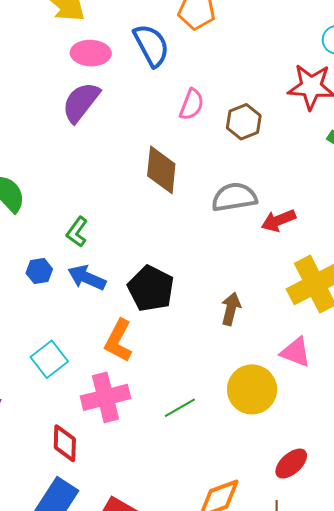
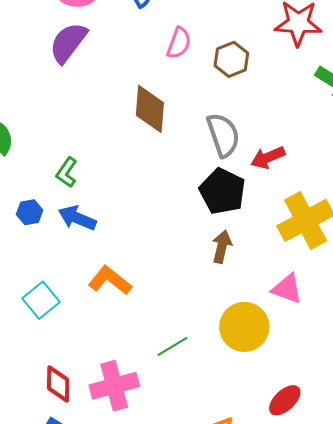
gray semicircle: (234, 197) -> (223, 135), turned 81
black pentagon: (151, 289) -> (222, 191), moved
orange L-shape: (118, 341) -> (110, 280), turned 102
pink cross: (106, 397) -> (114, 386), moved

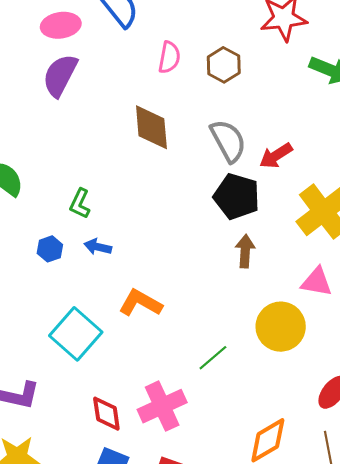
blue arrow: (77, 218) -> (98, 247), size x0.7
cyan square: (41, 300) -> (76, 334), size x1.4

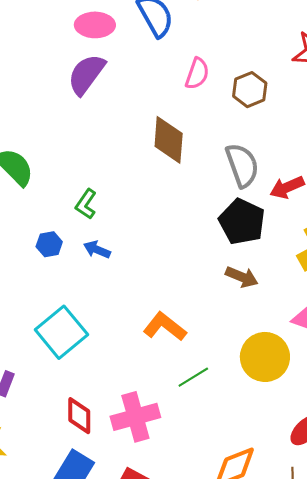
brown arrow: (245, 251) -> (242, 277), turned 100
orange L-shape: (140, 303) -> (165, 327), moved

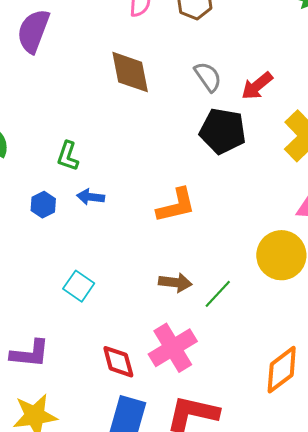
gray semicircle: (242, 165) -> (208, 77), size x0.7
brown arrow: (242, 277) -> (175, 283), moved
orange L-shape: (165, 327) -> (176, 205), moved, turned 144
cyan square: (61, 332) -> (79, 286), size x0.6

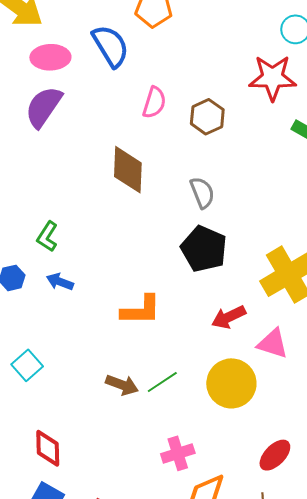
red arrow: (257, 86) -> (229, 317), moved
green line: (218, 294) -> (162, 382), moved
pink cross: (173, 348) -> (178, 453), moved, size x0.7

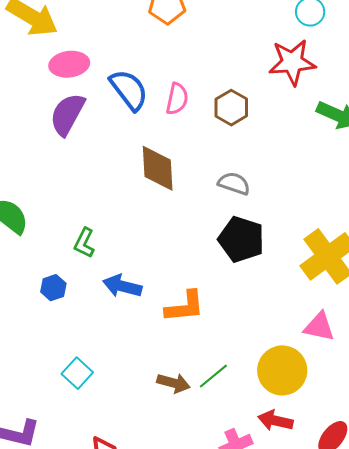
blue semicircle: (111, 46) -> (129, 90), moved
gray semicircle: (202, 193) -> (234, 184), turned -44
blue arrow: (60, 282) -> (122, 286), moved, size x1.4
red arrow: (229, 317) -> (275, 421), moved, turned 44

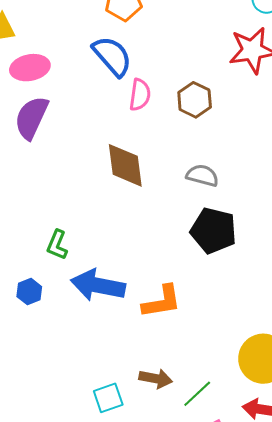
blue semicircle: (129, 90) -> (112, 56), moved
blue arrow: (122, 286) -> (98, 285), size x1.4
cyan square: (77, 373) -> (108, 398), moved, turned 32
green line: (213, 376) -> (197, 394), moved

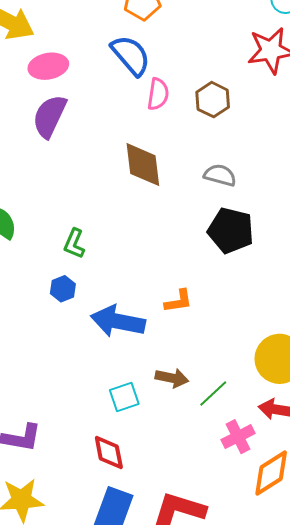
blue arrow: (98, 285) -> (118, 321), moved
blue hexagon: (29, 292) -> (63, 289), moved
orange L-shape: (162, 302) -> (178, 301), size x0.7

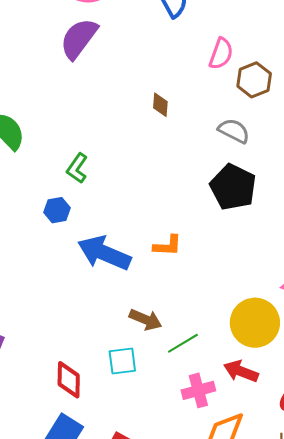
pink semicircle: (158, 94) -> (221, 54), moved
brown hexagon: (213, 100) -> (254, 80), moved
brown diamond: (143, 165) -> (160, 105), size x0.5
cyan square: (124, 397) -> (122, 361), moved

